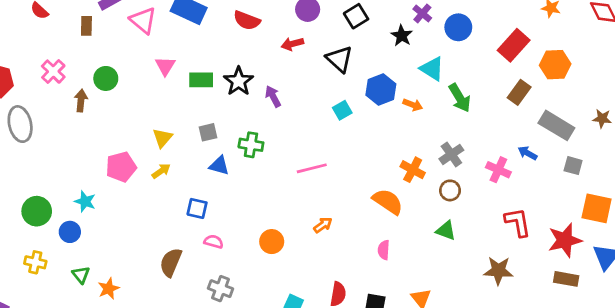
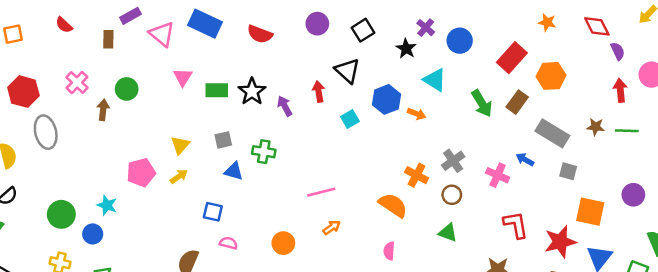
red arrow: (292, 44) -> (319, 92), moved, turned 96
green arrow: (460, 98) -> (482, 103), moved
pink line: (312, 168) -> (321, 192), moved

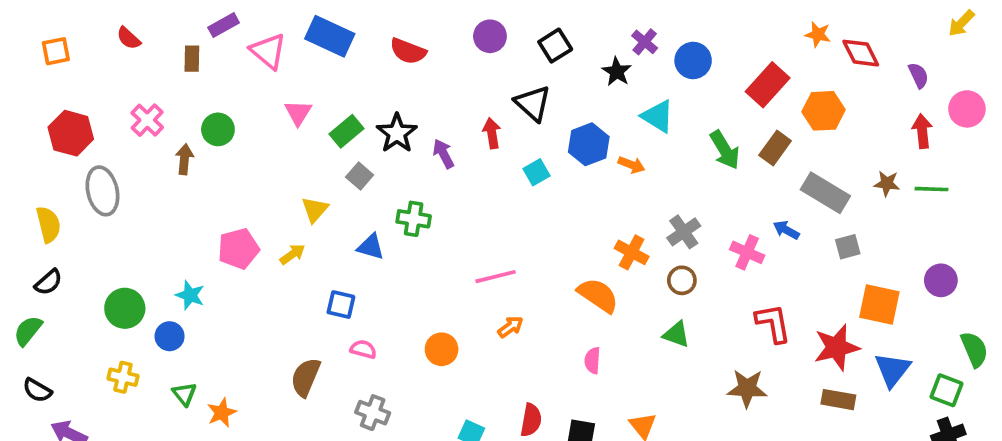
red diamond: (597, 26) -> (861, 53), moved
green rectangle: (217, 90) -> (347, 131), turned -40
gray square: (223, 140) -> (360, 176), moved, turned -36
yellow triangle: (180, 145) -> (315, 210), moved
gray square: (568, 171) -> (848, 247), turned -30

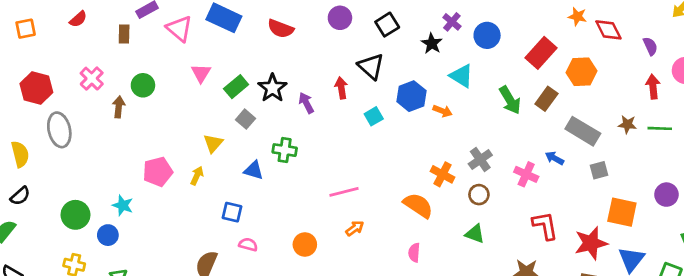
red semicircle: (129, 38) -> (78, 19), turned -84
yellow arrow: (293, 254) -> (197, 176), turned -30

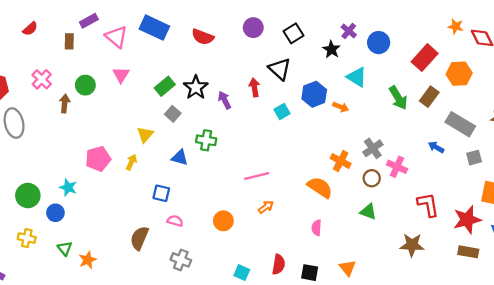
pink triangle: (201, 73) -> (121, 75), moved
pink cross: (526, 174) -> (397, 167), moved

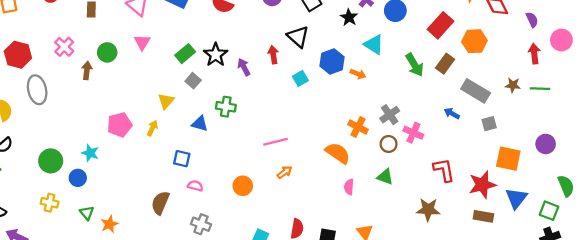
pink semicircle: (317, 228) -> (349, 187), moved

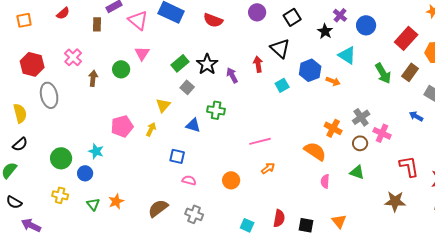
green circle: (107, 52) -> (121, 69), moved
brown semicircle: (160, 203) -> (158, 208), moved, turned 30
orange star: (109, 224) -> (116, 201), moved

